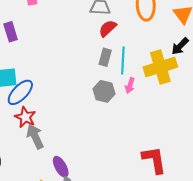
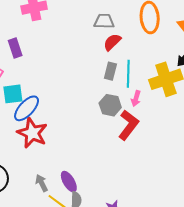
red star: (25, 117) -> (32, 133), size x1.4
gray arrow: (35, 136) -> (42, 183), moved, size x0.7
red L-shape: (154, 160) -> (128, 125), moved, turned 48

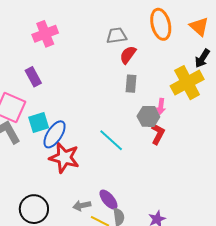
cyan line: (128, 74) -> (111, 140), moved, turned -40
gray hexagon: (110, 105) -> (148, 116), moved
red L-shape: (128, 125) -> (158, 134), size x0.7
gray arrow: (42, 183) -> (82, 206), turned -66

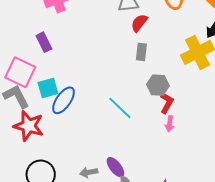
pink arrow: (161, 107) -> (170, 124), moved
red star: (64, 158) -> (29, 126), moved

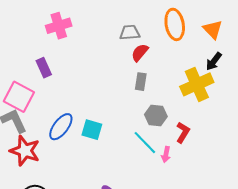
cyan square: (48, 88) -> (92, 130), moved, turned 30
red L-shape: (167, 103) -> (183, 132), moved
cyan line: (120, 108) -> (145, 143), moved

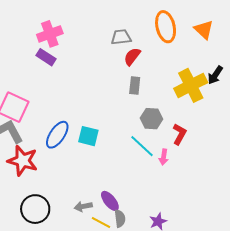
black arrow: (214, 61) -> (215, 75), moved
purple rectangle: (44, 68) -> (46, 57), moved, turned -30

